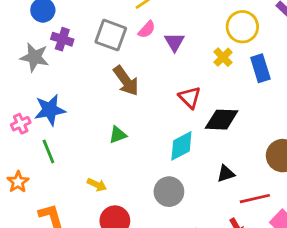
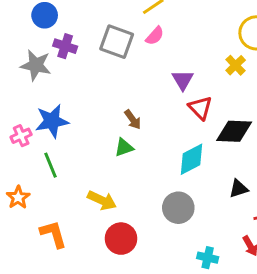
purple triangle: (174, 42) -> (183, 80), moved
brown arrow: (126, 81) -> (133, 120), moved, size x0.6
yellow arrow: (97, 185) -> (102, 200), size x1.4

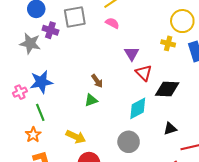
pink semicircle: (155, 36) -> (112, 23), turned -104
gray square: (117, 42) -> (75, 17), moved, turned -30
yellow cross: (236, 65) -> (168, 43), turned -32
orange star: (18, 197) -> (33, 135), moved

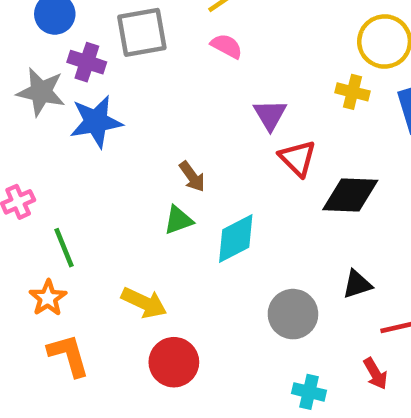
blue star: (41, 82) -> (96, 122), moved
cyan diamond: (138, 108) -> (236, 238), moved
gray circle: (129, 142) -> (293, 314), moved

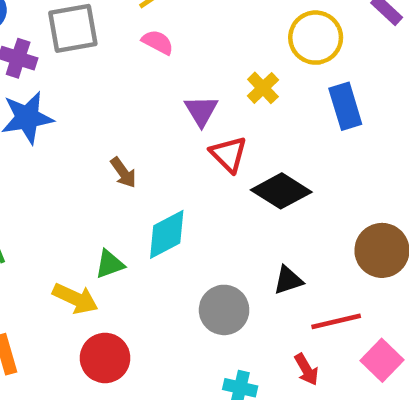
yellow cross: (353, 92) -> (263, 88), moved, turned 32
black diamond: (350, 195) -> (281, 191), turned 30
green triangle: (178, 220) -> (110, 264), moved

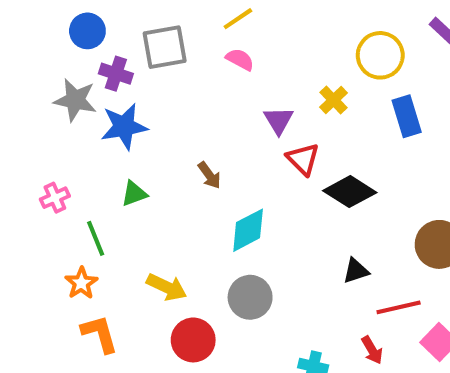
green triangle: (110, 264) -> (134, 194), moved
gray circle: (224, 310) -> (250, 297), moved

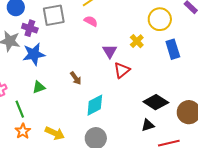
red triangle: (303, 159) -> (122, 70), turned 36
black diamond: (350, 192) -> (156, 102), moved
orange star: (81, 283) -> (23, 131), moved

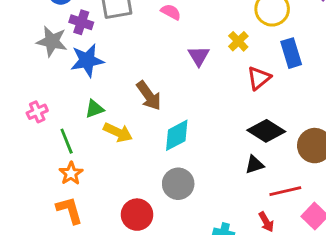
red triangle: (122, 70) -> (259, 78), moved
brown arrow: (76, 78) -> (149, 96), size x1.5
yellow arrow: (55, 133) -> (118, 132), moved

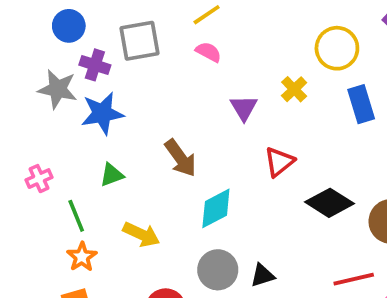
red triangle: (259, 78) -> (279, 162), moved
yellow arrow: (118, 132) -> (141, 234), moved
black triangle: (255, 165) -> (262, 275), moved

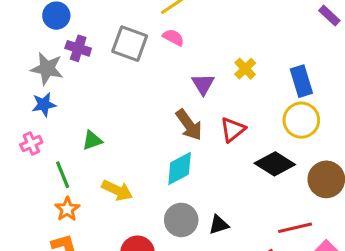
gray square: (140, 41) -> (130, 44), moved, turned 30
yellow circle: (337, 48) -> (301, 120), moved
blue star: (102, 113) -> (44, 104), moved, size x0.7
brown arrow: (181, 158) -> (189, 125), moved

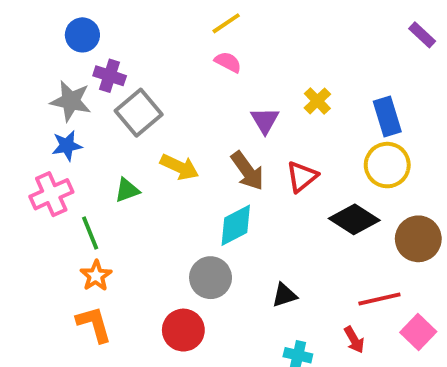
gray square: (130, 44) -> (139, 113), moved, turned 30
pink cross: (31, 144) -> (51, 194), size x1.5
yellow arrow: (117, 190) -> (179, 167), moved
gray circle: (181, 220) -> (211, 278), moved

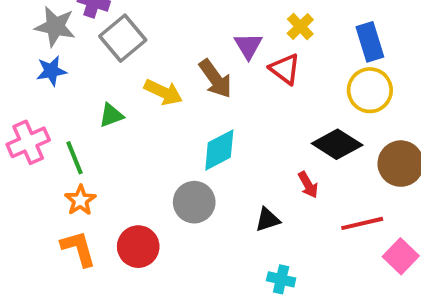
brown arrow: (247, 171) -> (215, 79), moved
red triangle: (302, 177) -> (285, 69), moved, turned -44
pink cross: (51, 194) -> (28, 142), moved
red circle: (183, 330) -> (138, 247), moved
red arrow: (354, 340) -> (308, 185), moved

